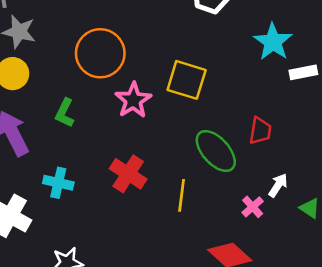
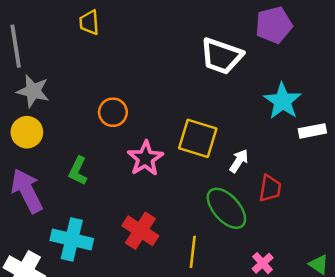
orange circle: (100, 53) -> (113, 112), size x0.6
cyan cross: (58, 183) -> (72, 239), size x1.4
white arrow: (278, 185) -> (239, 161), moved

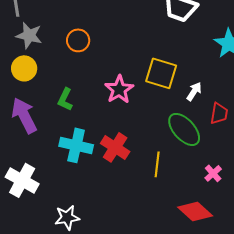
orange circle: (113, 112) -> (78, 40), moved
cyan cross: (72, 239) -> (76, 145), moved

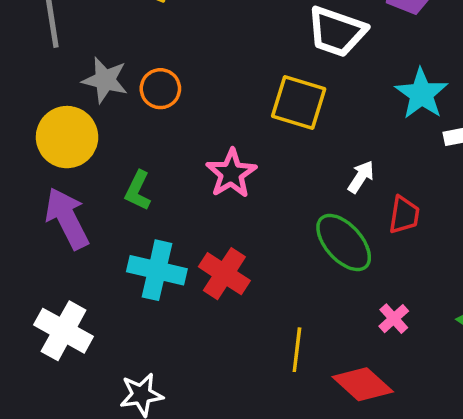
gray star: (29, 35) -> (105, 80), moved
yellow circle: (24, 68) -> (67, 137), size x1.4
yellow square: (161, 73) -> (299, 102), moved
yellow line: (157, 164) -> (297, 350), moved

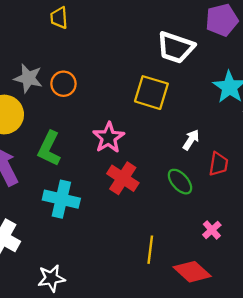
green L-shape: (138, 191) -> (49, 149), size x1.4
green ellipse: (344, 243) -> (180, 182), size x0.7
red cross: (224, 274) -> (123, 178), moved

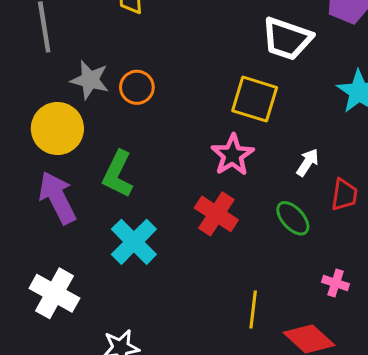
pink star: (109, 138) -> (233, 155), moved
cyan cross: (61, 199) -> (134, 242), turned 32
pink cross: (212, 230) -> (336, 283), turned -30

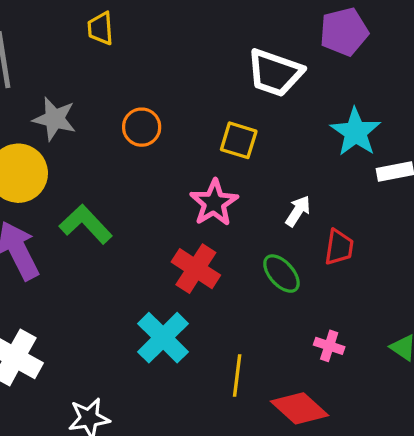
orange circle: (137, 87) -> (142, 127), moved
yellow square: (255, 99) -> (239, 140), size x0.7
green L-shape: (118, 174) -> (86, 224), turned 111
cyan cross: (134, 242) -> (163, 338), moved

